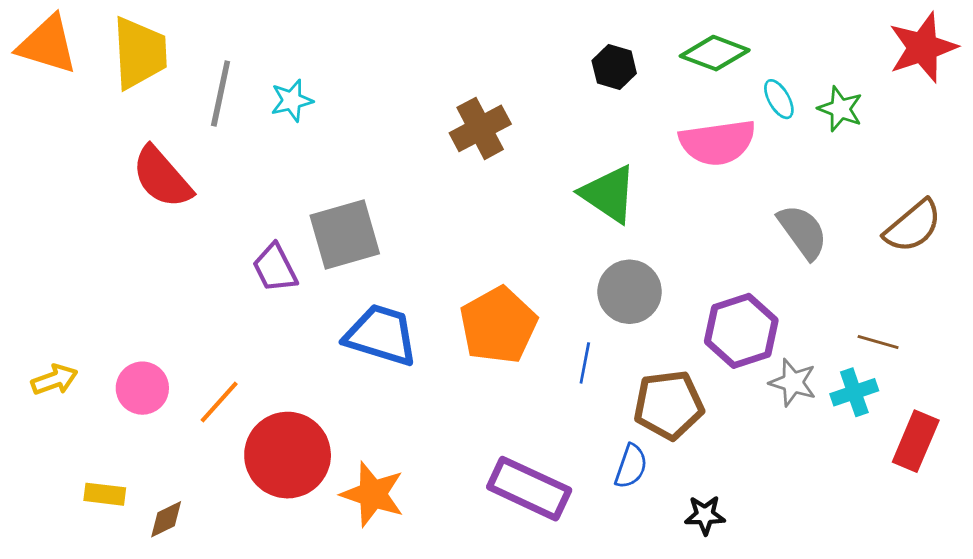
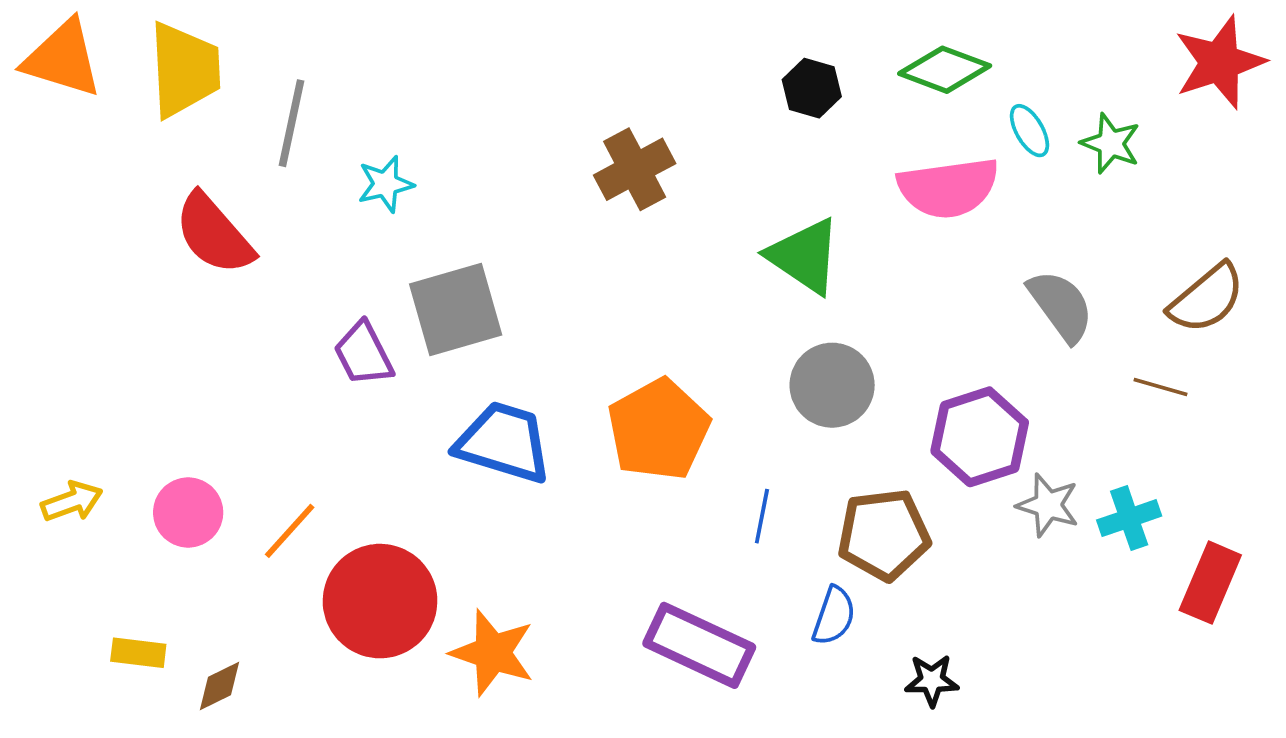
cyan star: (292, 101) -> (386, 184), moved
brown line: (878, 342) -> (1160, 387), moved
blue line: (585, 363) -> (762, 516), moved

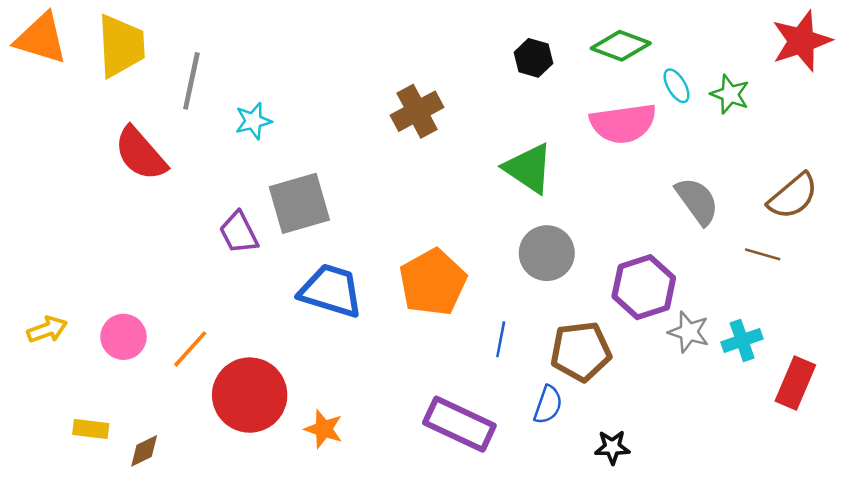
orange star: (493, 653) -> (324, 429), size x0.7

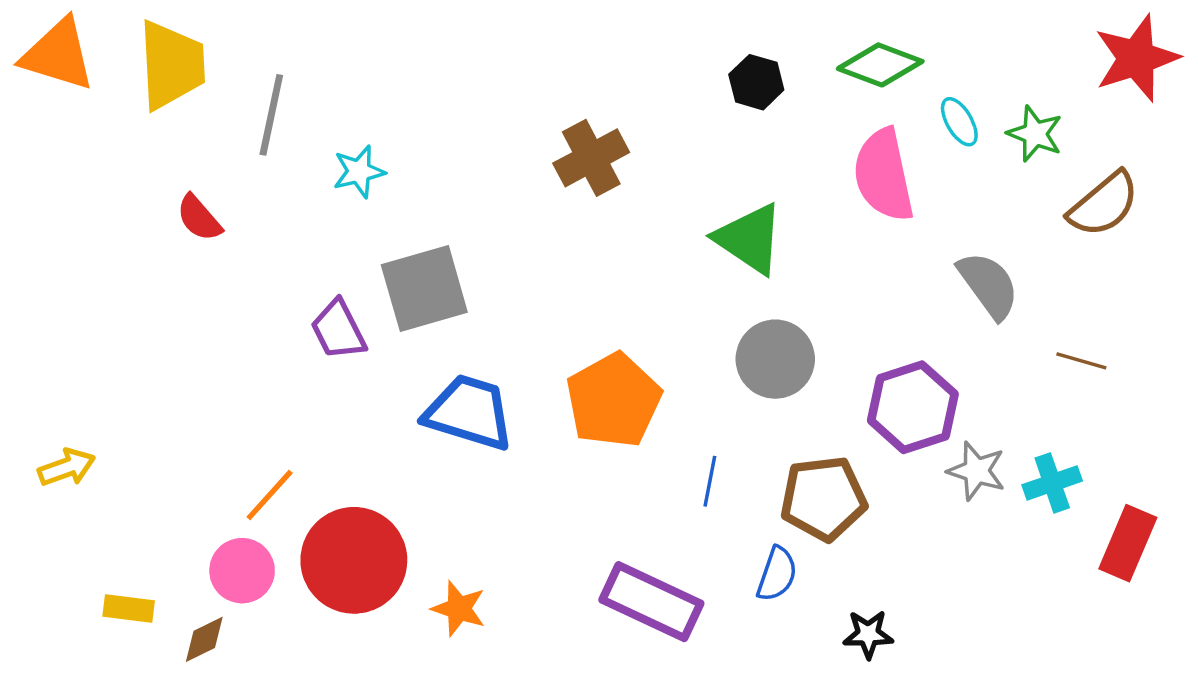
pink semicircle: (623, 123) -> (884, 175), turned 86
red semicircle: (140, 154) -> (199, 218), size x0.6
brown semicircle: (793, 196) -> (1104, 204), moved
pink circle: (124, 337) -> (242, 571), moved

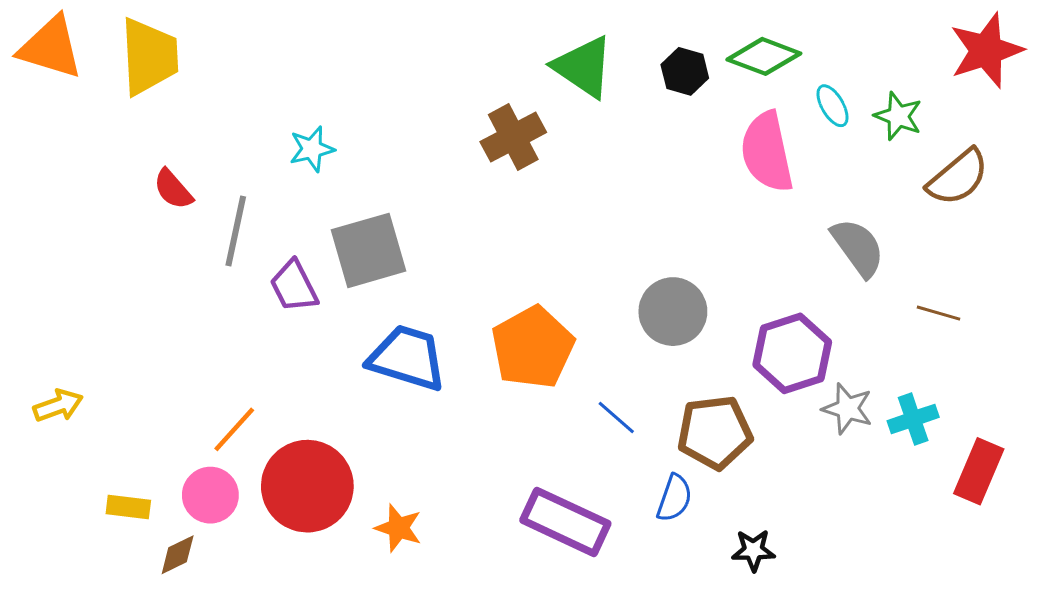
black hexagon: (756, 82) -> (685, 71), moved
gray line: (271, 115) -> (236, 231), moved
green triangle: (749, 239) -> (583, 67), moved
blue line: (710, 481) -> (616, 418), turned -60
yellow rectangle: (129, 608) -> (128, 507), moved

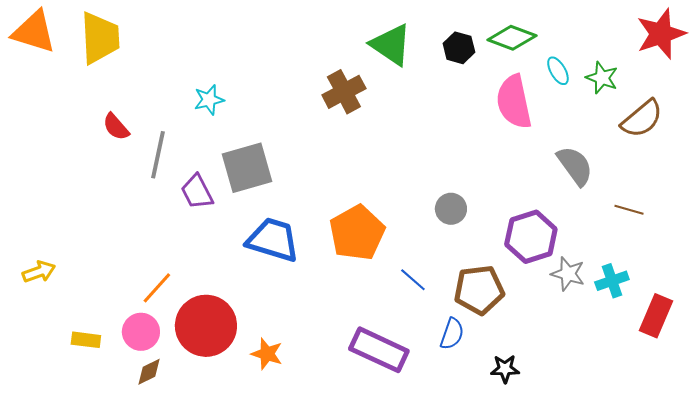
gray circle: (673, 312) -> (451, 209), size x0.7
brown diamond: (178, 555) -> (149, 372), moved

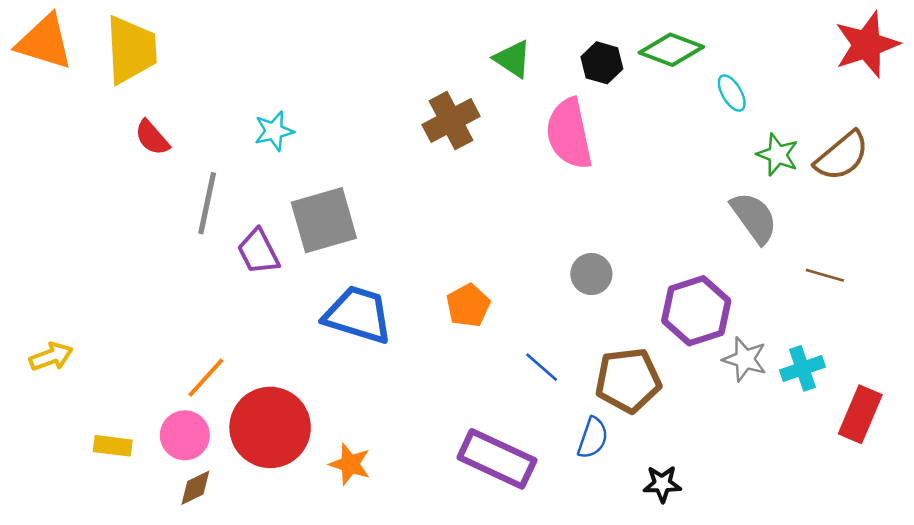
green triangle: (391, 45) -> (513, 59), size x0.7
green star: (602, 78) -> (778, 155), moved
pink semicircle: (514, 102) -> (569, 134), moved
red semicircle: (116, 127) -> (152, 138), moved
orange pentagon: (357, 233) -> (468, 305), size x0.6

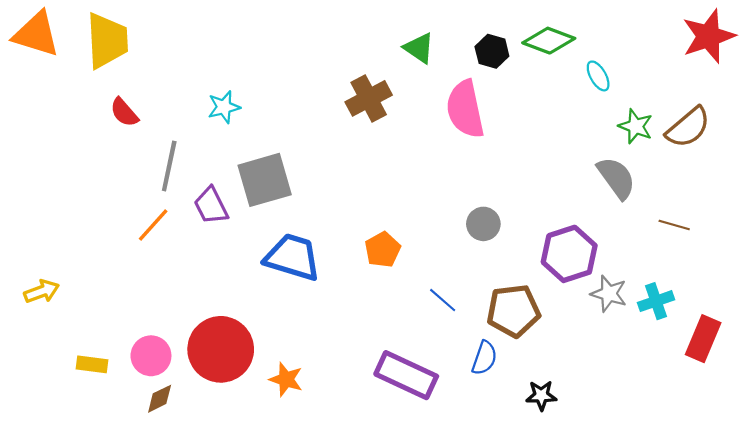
orange line: (206, 378) -> (153, 225), moved

